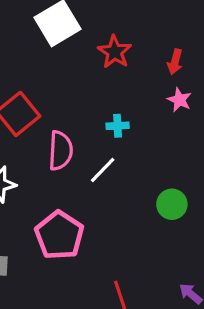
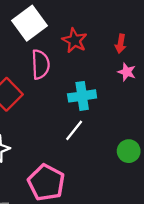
cyan cross: (118, 126) -> (82, 96), size x1.6
pink semicircle: (60, 151) -> (40, 64), moved

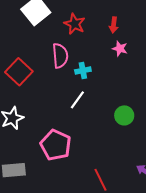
pink semicircle: (40, 64) -> (60, 56), moved
cyan cross: (82, 96) -> (83, 71), size x0.7

